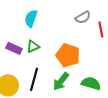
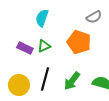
orange pentagon: (68, 55) -> (79, 42), moved

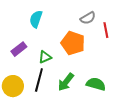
green triangle: (44, 46) -> (45, 57), moved
purple rectangle: (25, 48) -> (19, 49), turned -63

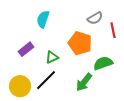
black line: (39, 80) -> (46, 80), turned 30
green arrow: (66, 82) -> (84, 82), moved
green semicircle: (96, 84) -> (103, 63), moved, turned -36

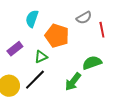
orange pentagon: (80, 43) -> (57, 36), moved

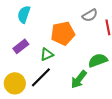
cyan semicircle: (32, 19) -> (24, 14), moved
orange pentagon: (57, 36) -> (63, 33), turned -30

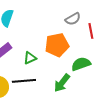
orange pentagon: (63, 33) -> (57, 45), moved
black line: (41, 77) -> (24, 81), turned 40

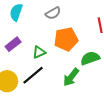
gray semicircle: (73, 19) -> (53, 13), moved
black line: (24, 81) -> (33, 75), turned -35

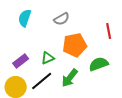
purple rectangle: (13, 44) -> (21, 61), moved
green arrow: (71, 77) -> (70, 78), moved

